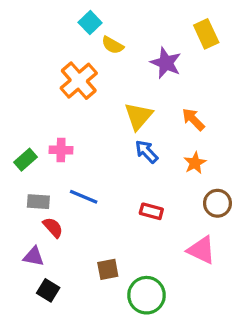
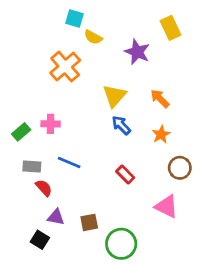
cyan square: (90, 23) -> (75, 19), turned -30
red rectangle: (151, 211) -> (125, 174), turned 30
purple triangle: (34, 256) -> (56, 217), moved

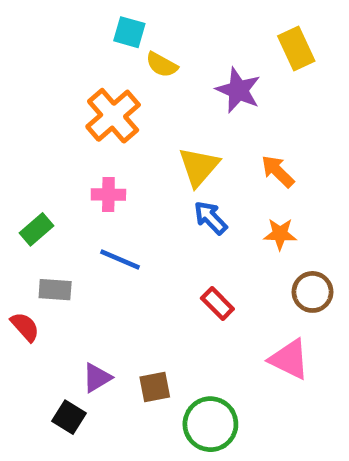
pink cross: (51, 124) -> (108, 195), moved
orange star: (161, 134) -> (280, 234), turned 30
blue line: (69, 162) -> (120, 259), moved
red semicircle: (44, 188) -> (25, 327), moved
purple triangle: (56, 217) -> (97, 378), turned -42

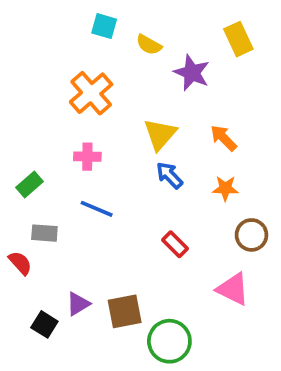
yellow semicircle: (162, 65) -> (149, 45), moved
brown square: (155, 387) -> (125, 311), size x1.4
black square: (69, 417) -> (44, 324), moved

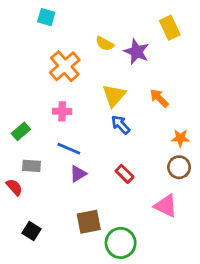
cyan square: (104, 26) -> (46, 17), moved
yellow semicircle: (149, 45) -> (105, 44), moved
orange star: (225, 188) -> (180, 138), moved
purple triangle: (78, 304) -> (78, 174), moved

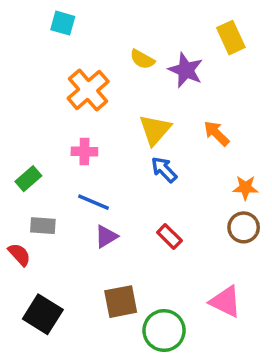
pink triangle: (166, 206) -> (226, 302), moved
black square: (32, 231) -> (43, 314), size x1.5

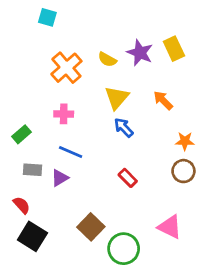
yellow rectangle: (231, 38) -> (174, 49), moved
yellow semicircle: (142, 59) -> (107, 59), moved
purple triangle: (106, 236) -> (60, 178), moved
red semicircle: (19, 255) -> (22, 205), moved
brown square: (121, 302) -> (91, 227), turned -35

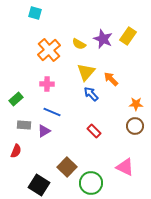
yellow rectangle: (174, 49) -> (128, 36), turned 60
orange arrow: (163, 100) -> (111, 79), moved
red semicircle: (22, 205) -> (16, 151), turned 64
black square: (32, 236) -> (39, 185), moved

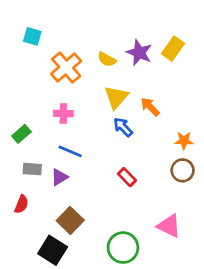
cyan square: (35, 13) -> (32, 36), moved
brown square: (67, 167) -> (70, 220), moved

